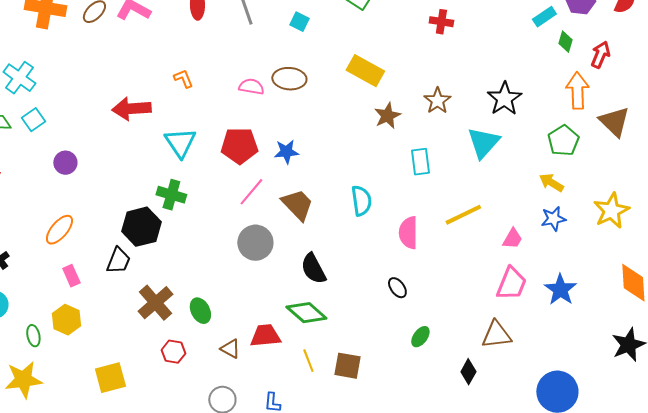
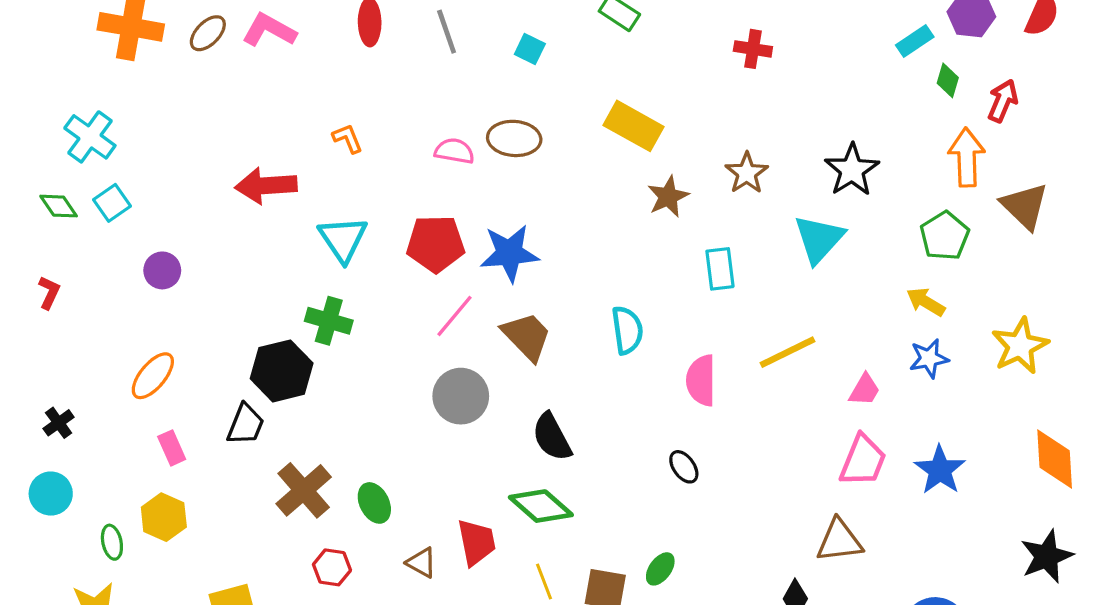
blue star: (286, 152) -> (509, 253), size x1.5
red trapezoid: (265, 336) -> (476, 542), turned 84
green ellipse: (420, 337) -> (660, 569), moved

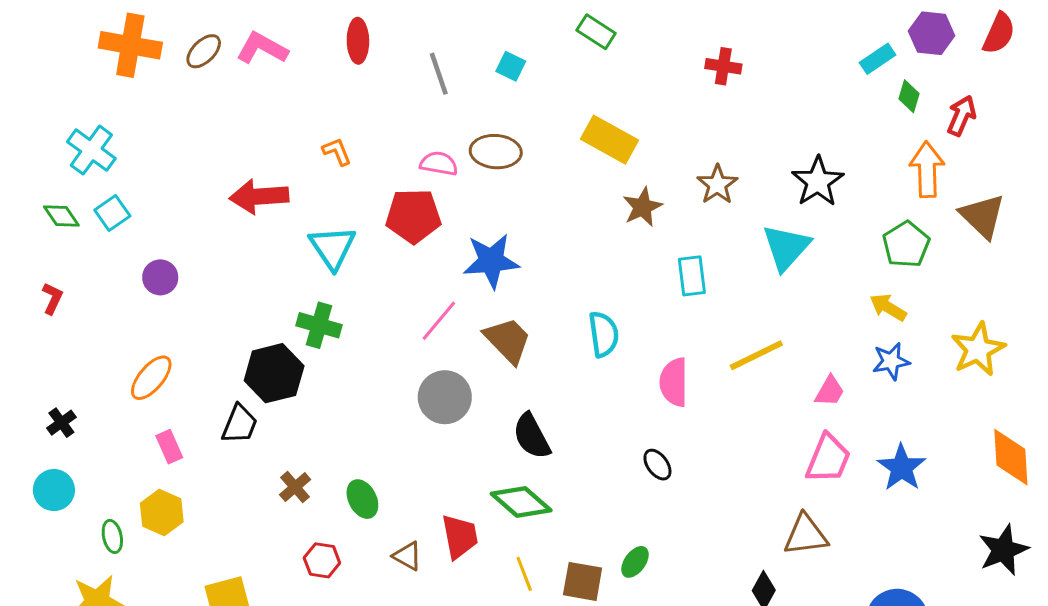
gray line: (447, 32) -> (439, 74), moved
red pentagon: (436, 244) -> (413, 216), moved
brown cross: (304, 490) -> (295, 487), size x0.6

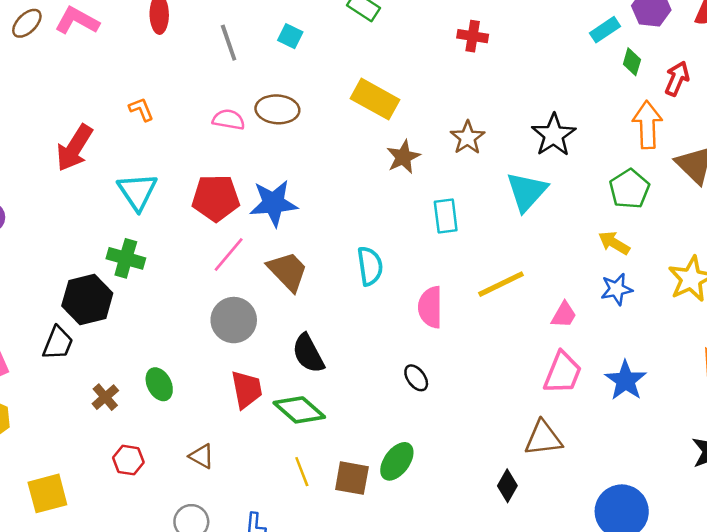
red arrow: (259, 197) -> (74, 148), turned -54
red pentagon: (413, 216) -> (216, 198), moved
green ellipse: (362, 499) -> (159, 384), moved
red trapezoid: (460, 536) -> (247, 389), moved
green ellipse: (635, 562) -> (397, 461), size x1.4

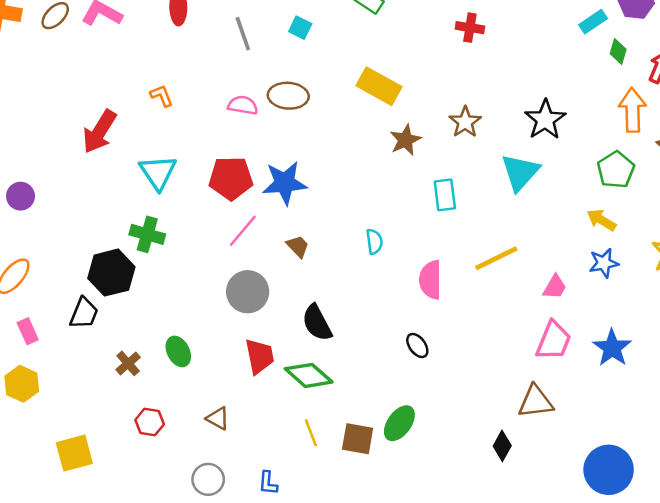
cyan semicircle: (370, 266) -> (374, 242), size x0.7
brown trapezoid: (288, 271) -> (298, 246), size x0.6

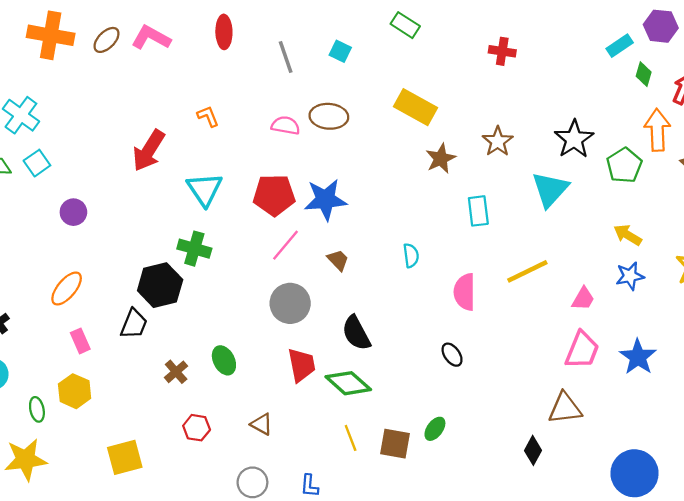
green pentagon: (616, 170) -> (624, 165), moved
green ellipse: (399, 423) -> (435, 429), size x0.7

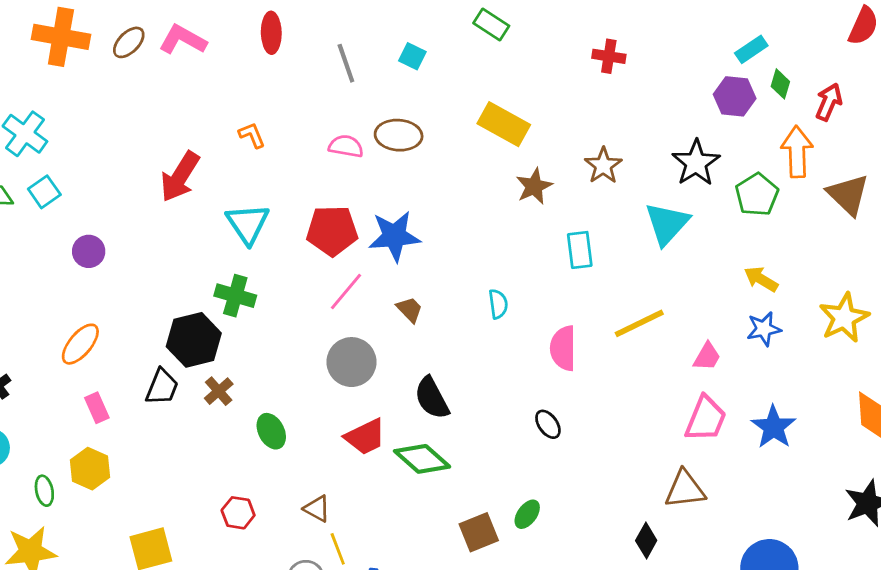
purple hexagon: (661, 26) -> (735, 96), moved
red trapezoid: (302, 365) -> (365, 437), turned 75
brown cross: (176, 372) -> (219, 391), moved
yellow line: (351, 438) -> (338, 549), moved
brown square: (395, 444) -> (479, 532), turned -32

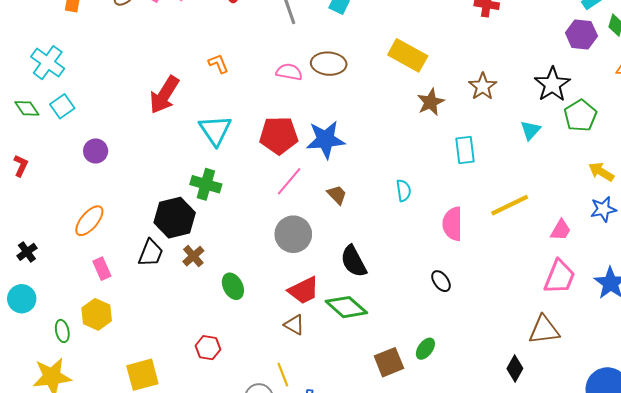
green pentagon: (757, 195) -> (580, 116), moved
cyan triangle: (667, 224) -> (530, 130), size x0.6
brown triangle: (317, 509) -> (294, 325), moved

